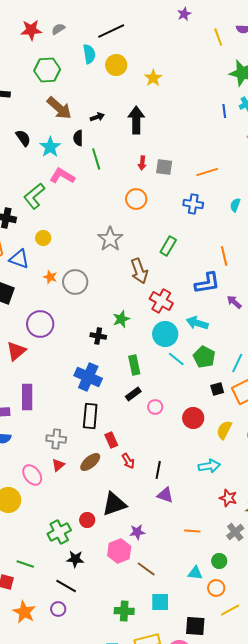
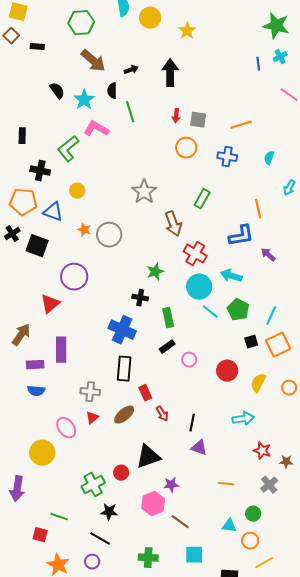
orange circle: (136, 199) -> (186, 148), moved
black cross: (98, 336) -> (140, 298), moved
green cross: (124, 611) -> (148, 558), moved

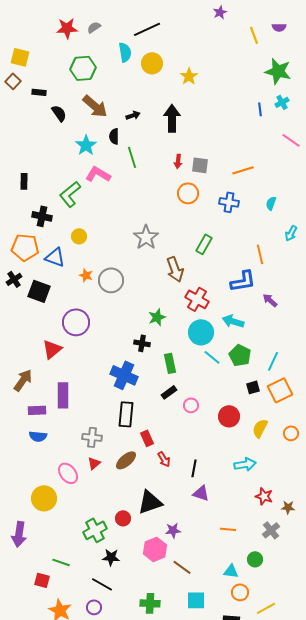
black semicircle: (57, 91) -> (59, 113), moved
orange circle: (250, 541) -> (240, 592), moved

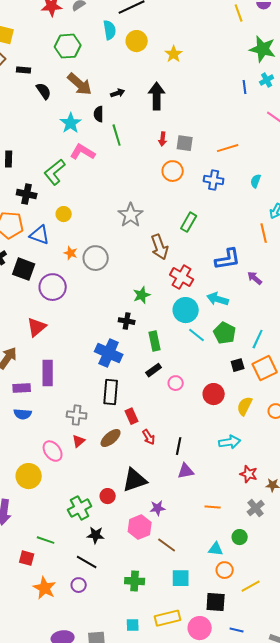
orange line: (260, 254) -> (264, 233), moved
purple circle: (76, 322) -> (53, 287), moved
purple triangle: (201, 493) -> (186, 471), turned -30

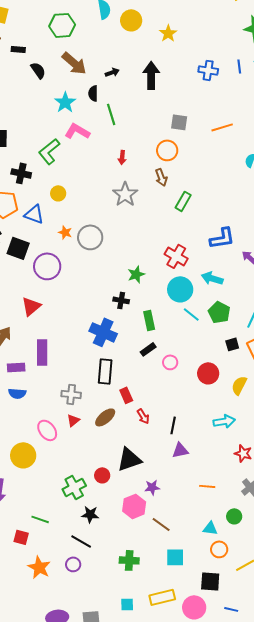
red arrow: (163, 139) -> (122, 157), moved
blue cross: (214, 180) -> (208, 70), moved
brown arrow: (160, 247) -> (161, 177), moved, size x0.7

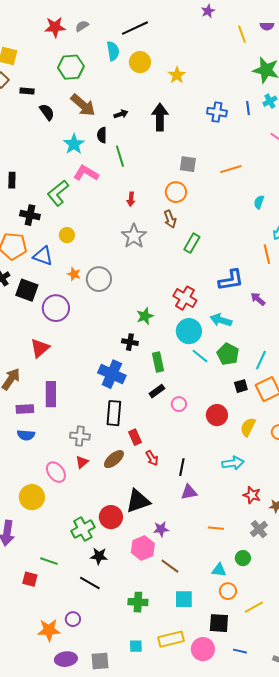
red circle: (102, 475) -> (111, 517), size x1.5
purple circle: (73, 564) -> (73, 619), moved
orange star: (39, 567) -> (49, 630), moved, turned -30

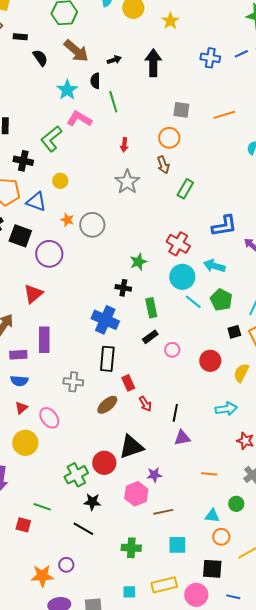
blue line: (248, 108) -> (241, 54), turned 72
red triangle: (82, 462) -> (21, 408), moved
brown line: (170, 566) -> (163, 512), turned -48

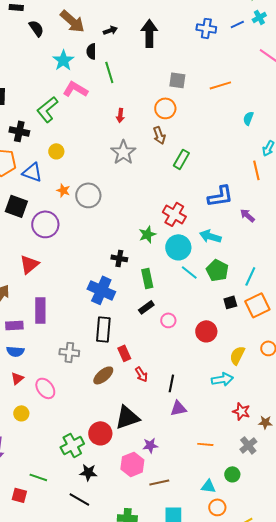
green star: (138, 262) -> (147, 234), moved
yellow semicircle: (241, 373) -> (237, 355), moved
yellow circle: (25, 443) -> (21, 413), size x0.6

